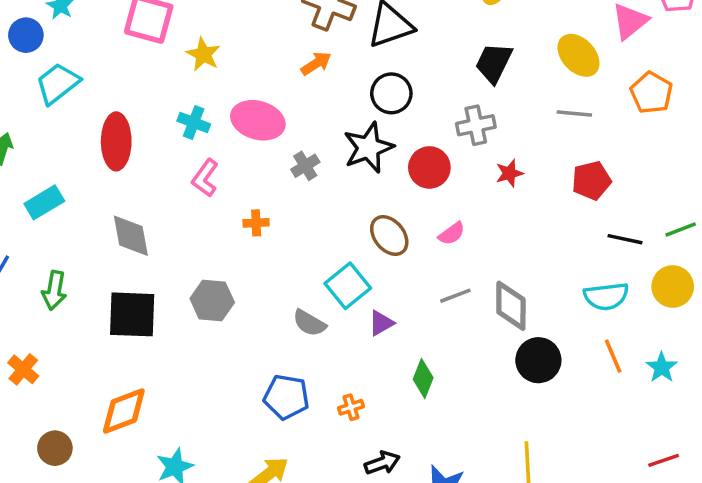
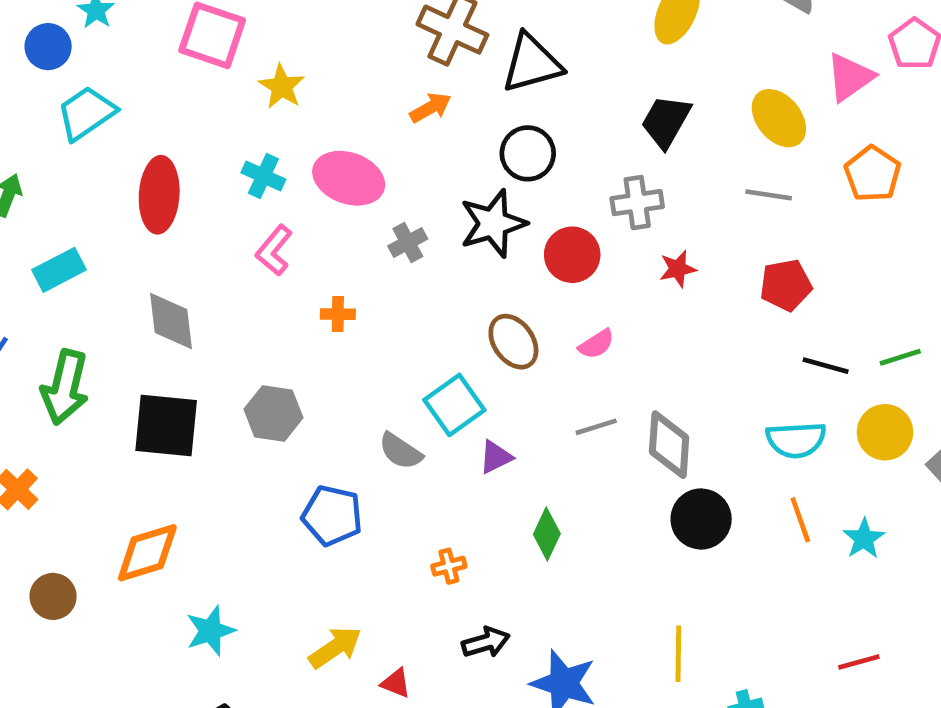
green arrow: (54, 290) -> (65, 387), size x1.4
blue pentagon: (286, 397) -> (332, 515), moved

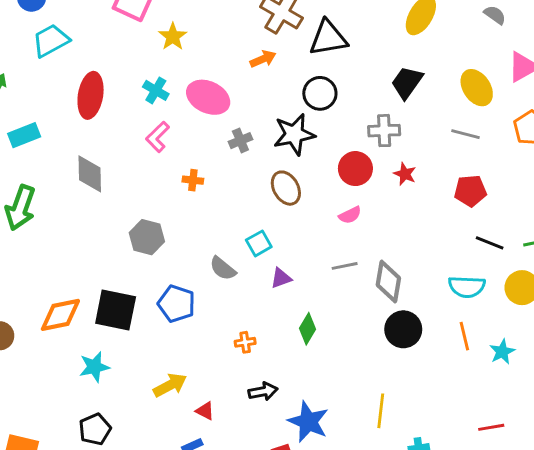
red circle: (572, 255) -> (355, 169), moved
red star: (678, 269) -> (405, 174), turned 30
brown ellipse: (513, 342) -> (286, 188), moved
cyan square: (454, 405) -> (259, 243), size x0.7
black square: (166, 425) -> (116, 310), moved

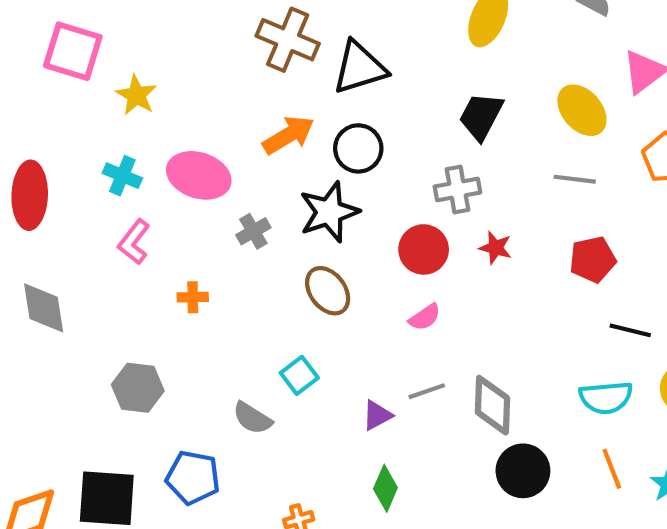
orange arrow: (263, 59) -> (288, 135), moved, size x1.4
purple triangle: (281, 278) -> (377, 415), moved

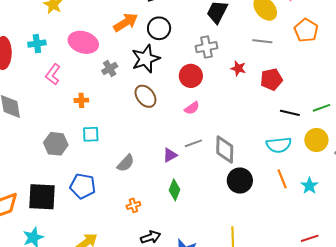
cyan cross: (122, 176) -> (37, 44), moved, turned -30
red star: (495, 248) -> (238, 68), moved
cyan square: (299, 375) -> (91, 134), moved, turned 36
gray semicircle: (252, 418) -> (126, 163), moved, turned -78

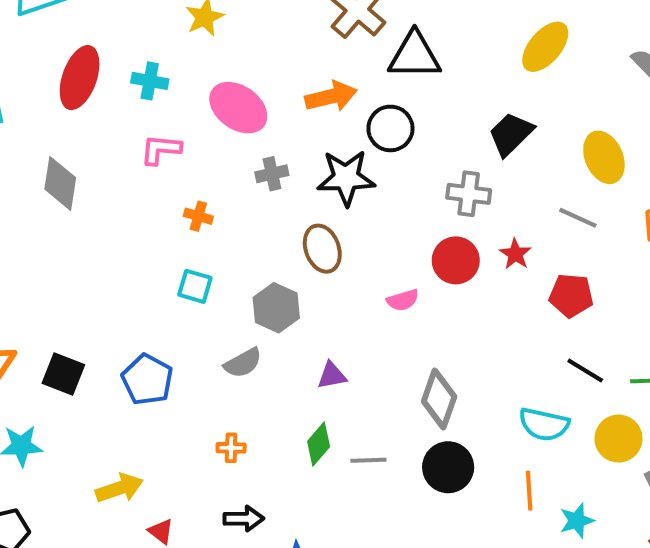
pink L-shape: (53, 74) -> (161, 149), turned 40
red circle: (191, 76) -> (456, 260), moved
gray line: (193, 143) -> (368, 460), moved
gray hexagon: (56, 144) -> (276, 308), moved
black square: (42, 197) -> (63, 374), size x0.7

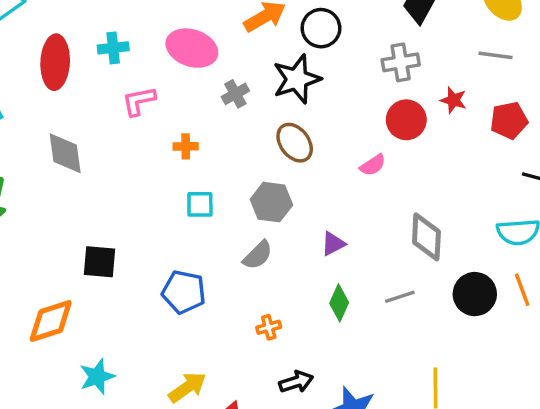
black square: (63, 374) -> (100, 262), moved
gray line: (368, 460) -> (400, 297), moved
black circle: (448, 467) -> (475, 294), moved

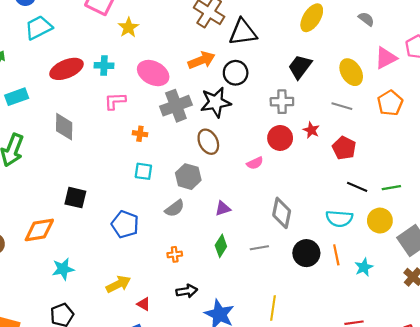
red ellipse: (55, 62) -> (67, 69), turned 56
gray cross: (235, 94) -> (176, 106), size x1.8
red pentagon: (509, 120) -> (344, 148), turned 30

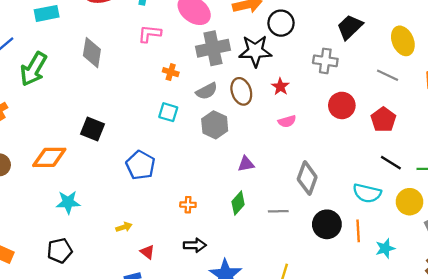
red star: (311, 130) -> (280, 87), moved
red circle: (280, 138) -> (342, 105), moved
gray semicircle: (175, 208) -> (207, 91), moved
yellow arrow: (118, 284) -> (124, 227), size x0.6

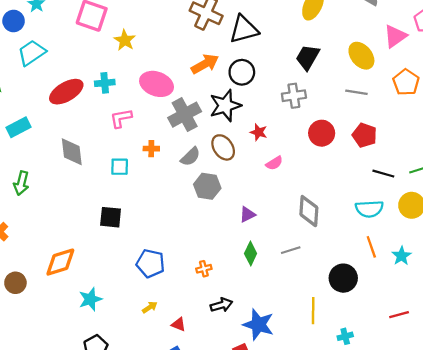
green arrow: (33, 69) -> (21, 183), size x0.7
cyan square: (168, 112) -> (120, 167), moved
black square: (92, 129) -> (111, 217), moved
blue pentagon: (141, 165) -> (150, 263), moved
black circle: (327, 224) -> (343, 278), moved

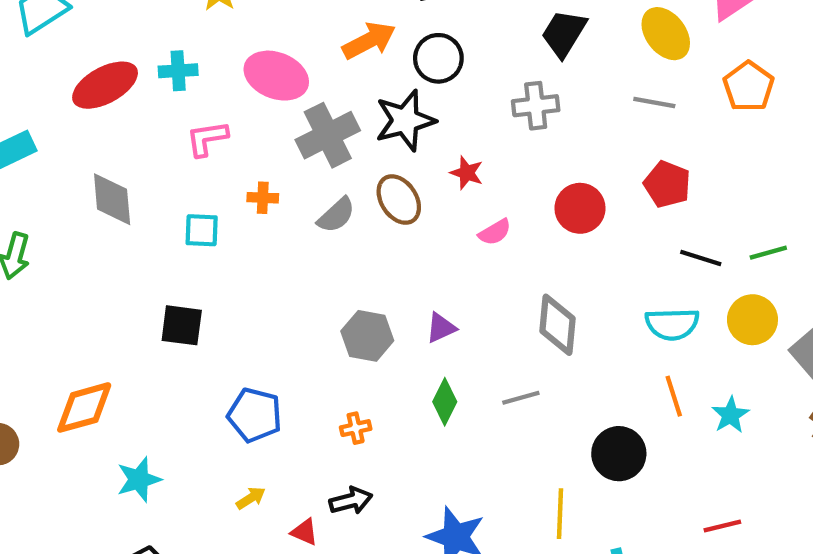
red circle: (322, 133) -> (580, 208), moved
gray hexagon: (207, 186) -> (367, 336), moved
black arrow: (221, 305) -> (351, 501), moved

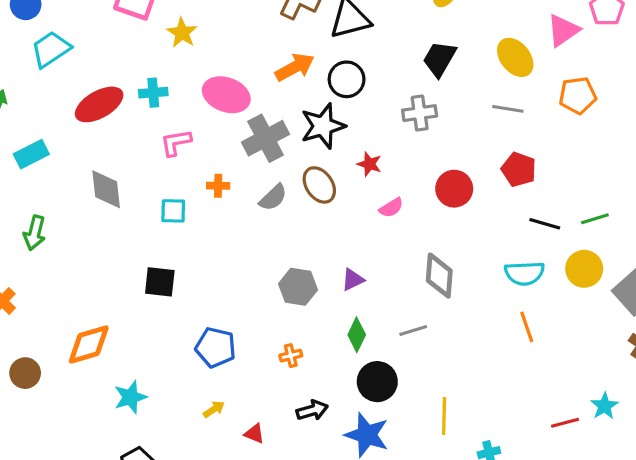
orange pentagon: (749, 86) -> (578, 95), turned 30
cyan star: (730, 415) -> (604, 406), moved
black circle: (619, 454) -> (377, 382), moved
black arrow: (351, 501) -> (312, 410), moved

